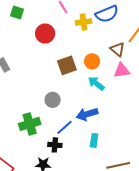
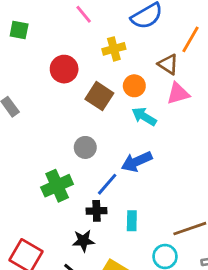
yellow cross: (84, 22) -> (114, 49), moved
red circle: (45, 34) -> (64, 69), moved
brown square: (67, 65) -> (99, 96), turned -30
cyan rectangle: (94, 140) -> (132, 221), moved

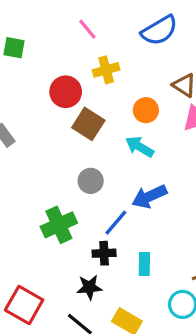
yellow cross: (114, 49) -> (106, 70), moved
brown square: (99, 96) -> (88, 124), moved
cyan arrow: (144, 116) -> (140, 147), moved

